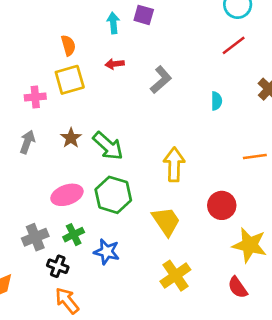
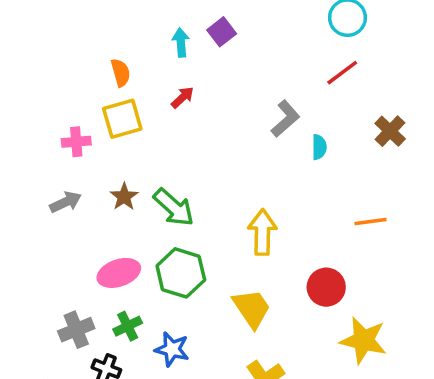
purple square: (144, 15) -> (222, 32), turned 36
red arrow: (115, 64) -> (183, 97), turned 144
gray L-shape: (161, 80) -> (285, 119), moved
gray arrow: (27, 142) -> (66, 202), turned 45

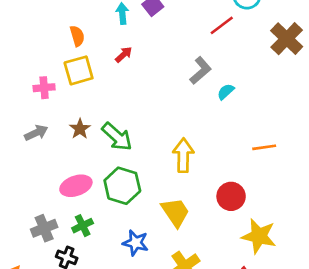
red line: (342, 73) -> (222, 25), moved
brown cross: (390, 131) -> (287, 39), moved, size x1.4
cyan semicircle: (319, 147) -> (226, 92), turned -132
blue star: (172, 349) -> (136, 243), moved

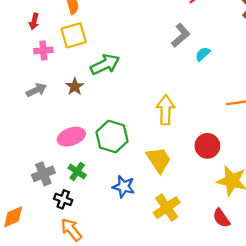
red arrow: (124, 55) -> (34, 21), moved, turned 147
green arrow: (117, 137) -> (105, 64), moved, turned -68
green cross: (83, 226) -> (77, 171), turned -30

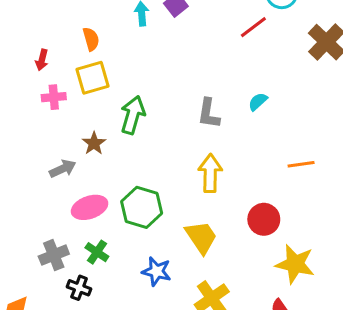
gray L-shape: (181, 35) -> (209, 114), moved, turned 140
green arrow: (105, 64) -> (133, 115), turned -48
gray arrow: (36, 90) -> (63, 169), moved

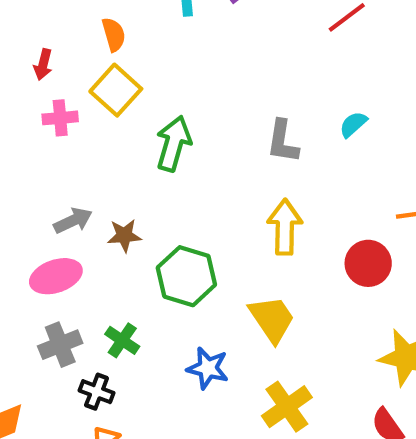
yellow square: (93, 78) -> (116, 90), turned -32
brown star: (94, 143) -> (124, 236), moved, turned 30
pink ellipse: (90, 207) -> (56, 276), moved
red circle: (264, 219) -> (368, 263), moved

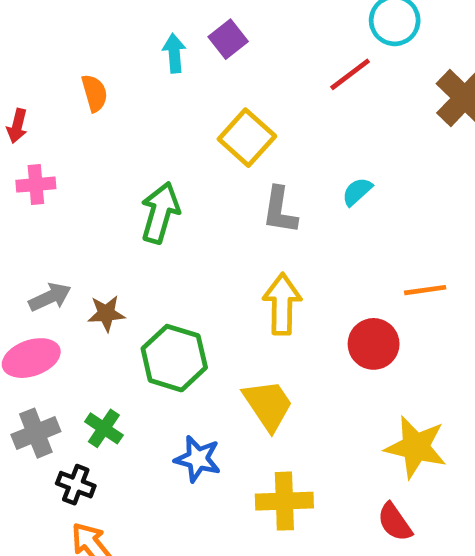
yellow square: (116, 90) -> (247, 138), moved
yellow cross: (287, 407) -> (284, 501), turned 33

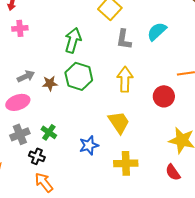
cyan semicircle: (357, 192) -> (157, 31), size x1.5
green hexagon: (174, 358) -> (79, 76), moved
blue star: (198, 459) -> (89, 145), turned -30

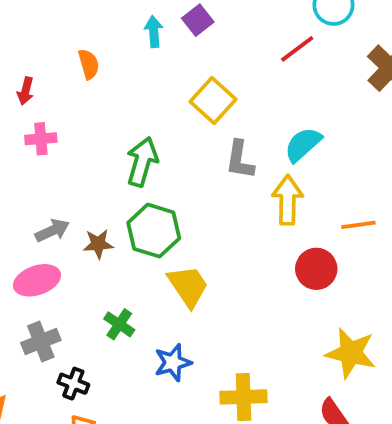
yellow arrow: (125, 79) -> (288, 200), moved
yellow trapezoid: (119, 122) -> (188, 286), moved
green cross: (49, 132) -> (119, 324), moved

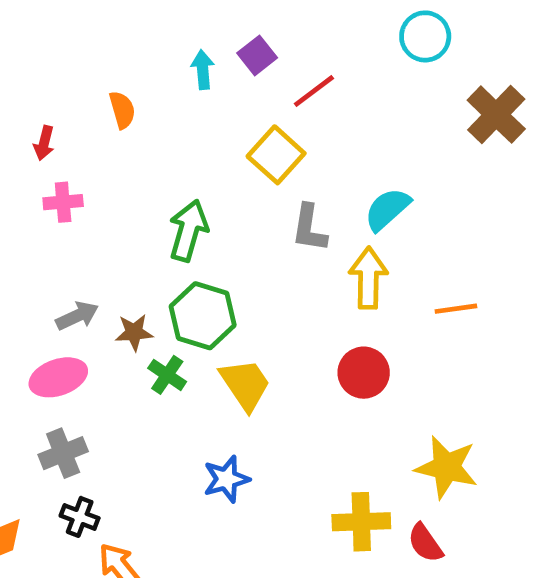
red line: (297, 49) -> (314, 91), moved
red circle: (316, 269) -> (364, 373), moved
green cross: (119, 324) -> (167, 375), moved
black cross: (73, 384) -> (80, 517), moved
yellow cross: (244, 397) -> (361, 522), moved

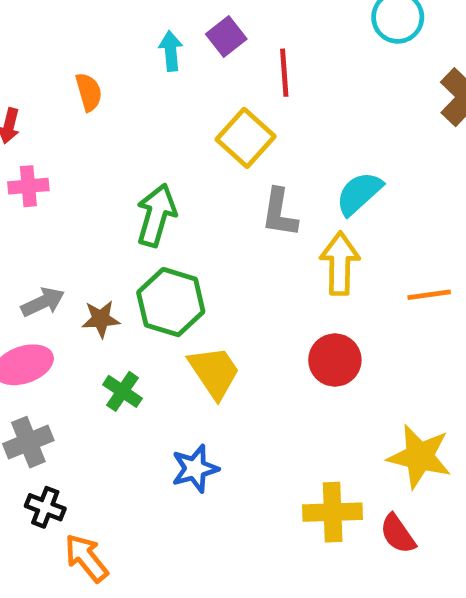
red line: (314, 91) -> (284, 73), turned -57
green cross: (167, 375) -> (123, 391), moved

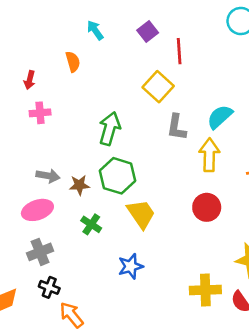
cyan arrow: (171, 51) -> (95, 30), moved, turned -30
gray arrow: (43, 302) -> (48, 176), turned 35

